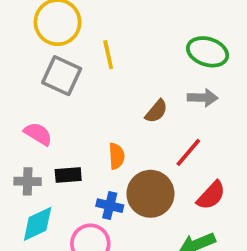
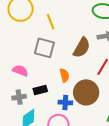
gray square: (62, 76) -> (44, 48), moved
brown semicircle: (156, 111) -> (82, 48), size x1.5

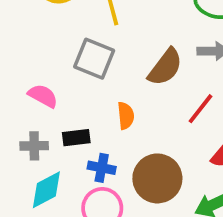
brown circle: (86, 92) -> (157, 178), moved
blue cross: (65, 103) -> (102, 168), moved

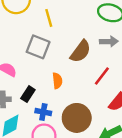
black rectangle: (76, 138) -> (28, 94), turned -49

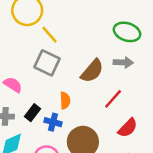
yellow line: (49, 18) -> (49, 35), moved, turned -30
blue cross: (43, 112) -> (53, 122), moved

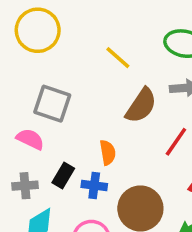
yellow line: (49, 35) -> (118, 58), moved
gray square: (47, 63) -> (52, 104), moved

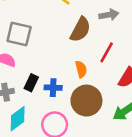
orange semicircle: (108, 153) -> (81, 69), moved

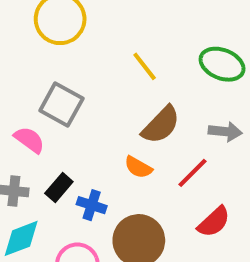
gray arrow: (109, 15) -> (225, 132), moved
orange semicircle: (81, 69) -> (138, 167), moved, turned 119

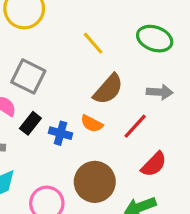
black rectangle: (59, 188) -> (30, 123), moved
blue cross: (92, 205) -> (61, 133), moved

